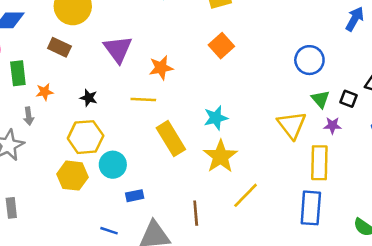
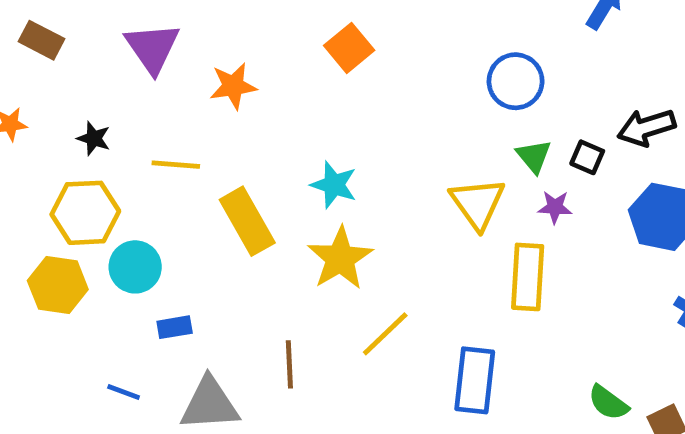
yellow line: (143, 99) -> (176, 165), moved
cyan star: (216, 118) -> (334, 185), turned 30
blue rectangle: (311, 208) -> (475, 380), moved

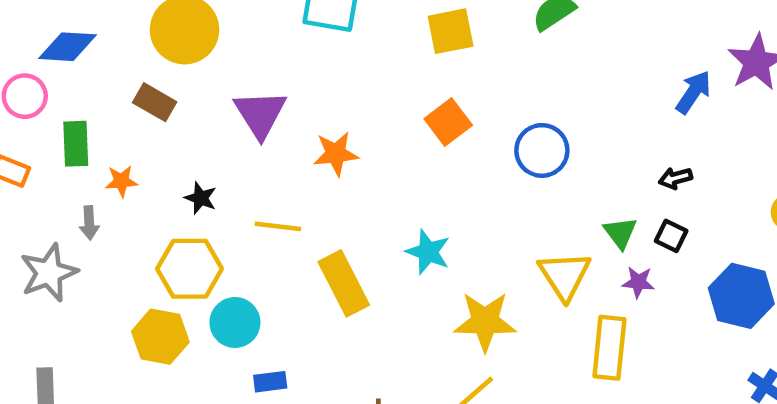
blue circle: (516, 81) -> (542, 150), moved
black arrow: (646, 127) -> (675, 178), moved, size x0.6
yellow star: (340, 258) -> (485, 322), moved, turned 30

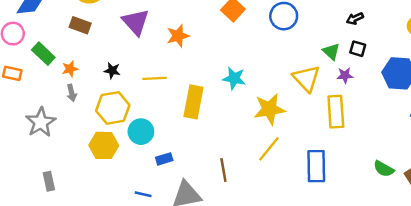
green rectangle: (76, 144) -> (43, 54), turned -35
gray arrow: (89, 223) -> (72, 93), moved
yellow rectangle: (344, 283) -> (193, 102), turned 48

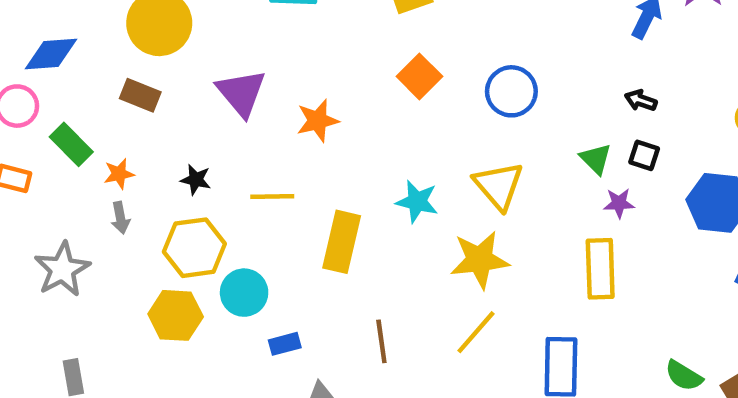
black arrow: (355, 19) -> (641, 100), turned 42
yellow triangle: (306, 78) -> (499, 186), moved
brown line: (223, 170) -> (381, 341), moved

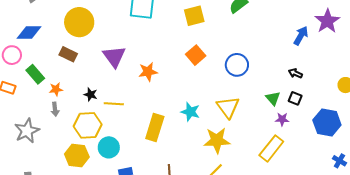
yellow line: (272, 197) -> (114, 104), moved
yellow rectangle: (600, 269) -> (271, 148), turned 36

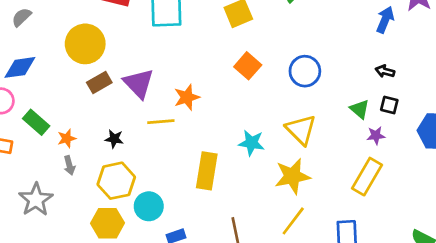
brown rectangle: (68, 54) -> (99, 83), moved, turned -48
yellow line: (114, 104) -> (161, 122), moved

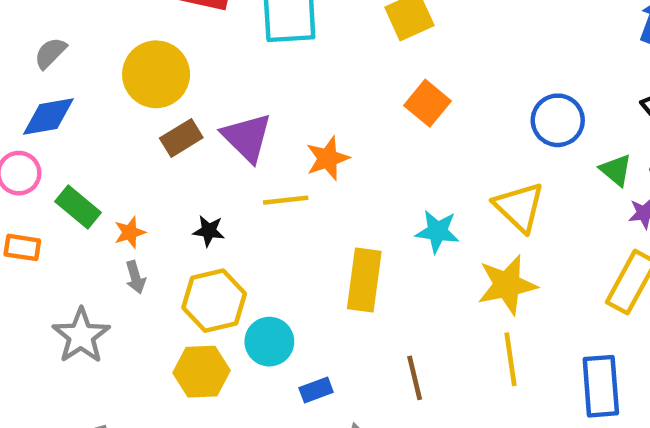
gray semicircle: (21, 17) -> (50, 53), moved
blue circle: (305, 71) -> (558, 120), moved
yellow line: (293, 221) -> (511, 359), turned -44

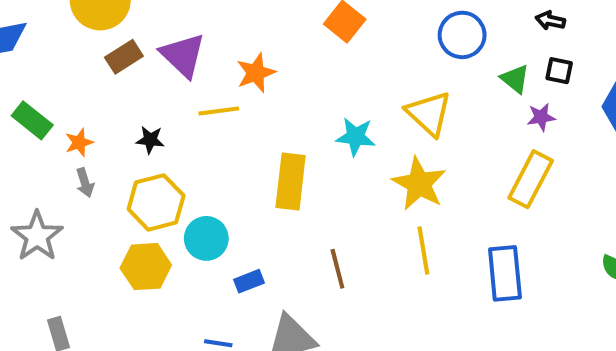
yellow star: (507, 285) -> (419, 184), turned -30

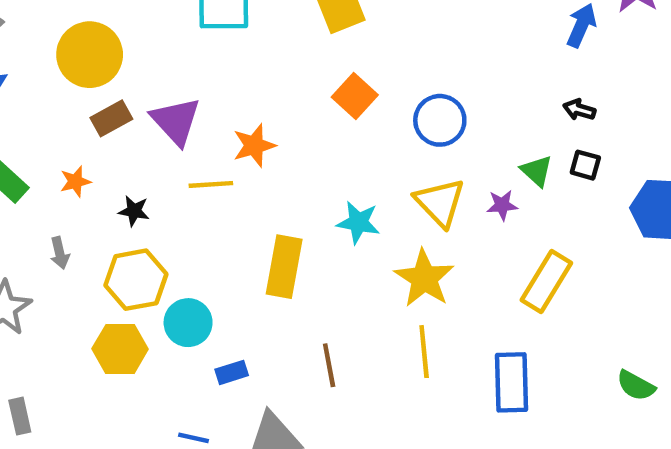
blue circle: (462, 35) -> (440, 120), moved
purple star: (541, 117) -> (502, 205), moved
orange star: (79, 142) -> (75, 182), moved

